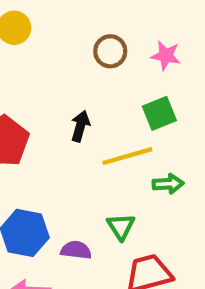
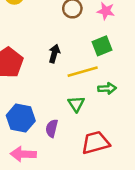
green triangle: (121, 227) -> (76, 104), moved
purple semicircle: (76, 250) -> (52, 128), turned -84

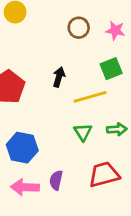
green arrow: (107, 88) -> (117, 129), moved
purple semicircle: (52, 128) -> (56, 180), moved

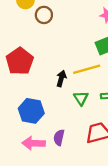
brown circle: (79, 28) -> (44, 15), moved
black arrow: (59, 77) -> (61, 79), moved

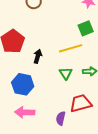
black arrow: (61, 79) -> (38, 56), moved
purple semicircle: (59, 137) -> (61, 118), moved

